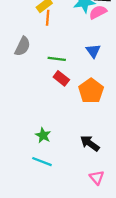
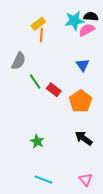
green line: (57, 59) -> (35, 82), moved, turned 49
black arrow: (90, 143) -> (84, 138), moved
cyan line: (42, 162) -> (43, 180), moved

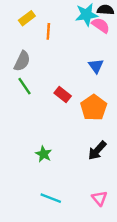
yellow rectangle: (38, 24) -> (27, 18), moved
pink semicircle: (87, 30) -> (101, 25), turned 63
green line: (35, 82) -> (24, 86), moved
black arrow: (84, 138) -> (97, 150), turned -84

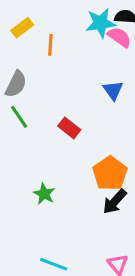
orange pentagon: (94, 108) -> (110, 173), moved
green star: (44, 154) -> (44, 194), moved

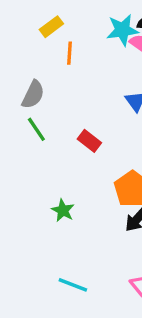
yellow rectangle: (22, 28) -> (51, 27), moved

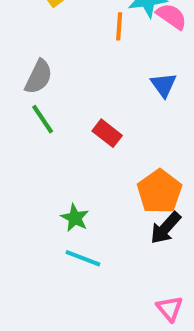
orange line: (70, 53) -> (119, 26), moved
cyan line: (73, 285) -> (83, 258), moved

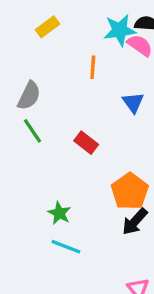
orange line: (119, 26) -> (93, 67), moved

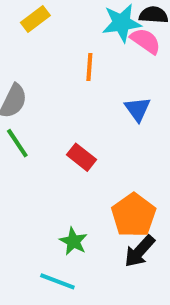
green star: (59, 213) -> (73, 241), moved

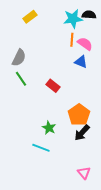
pink semicircle: (146, 41) -> (85, 44), moved
orange line: (89, 67) -> (72, 40), moved
blue triangle: (138, 109) -> (81, 62), turned -32

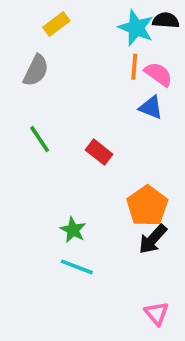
cyan star: (73, 19) -> (136, 28), turned 30
gray semicircle: (19, 58) -> (36, 70), moved
green star: (49, 128) -> (73, 230), moved

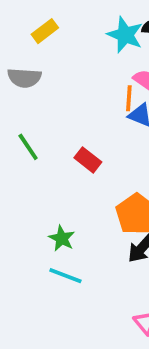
orange line: (134, 67) -> (129, 98), moved
gray semicircle: (36, 70) -> (24, 78), turned 68

